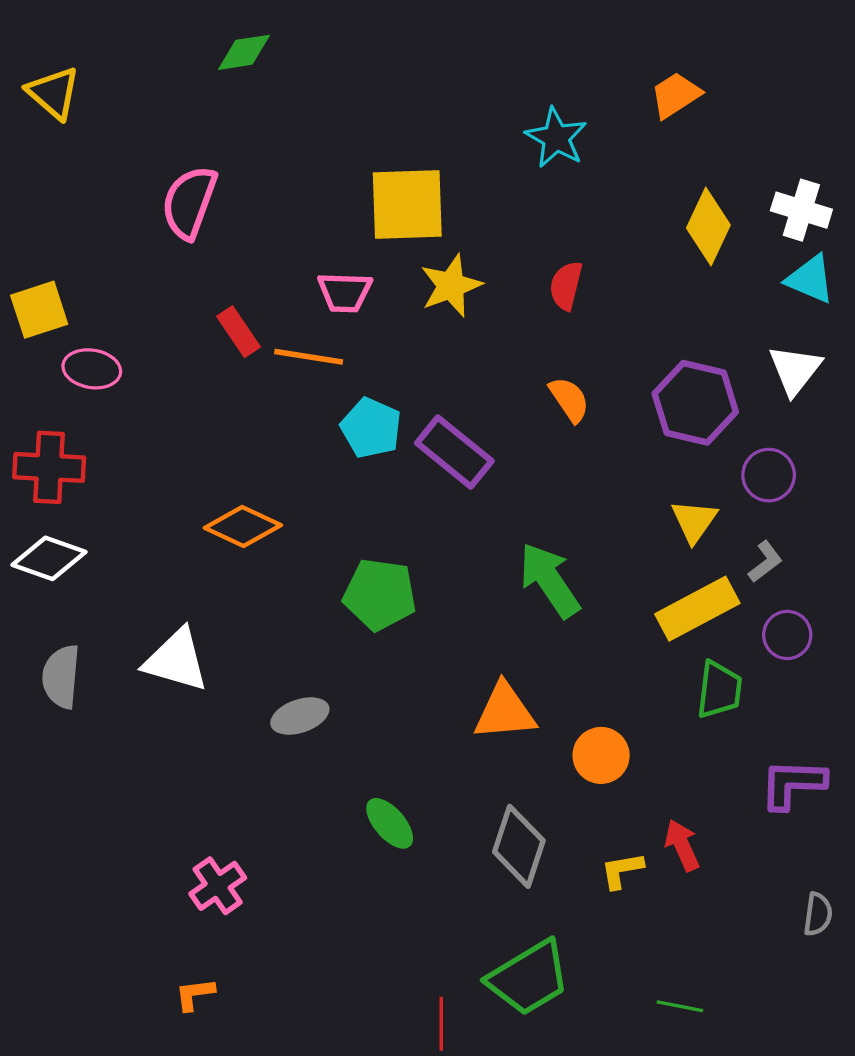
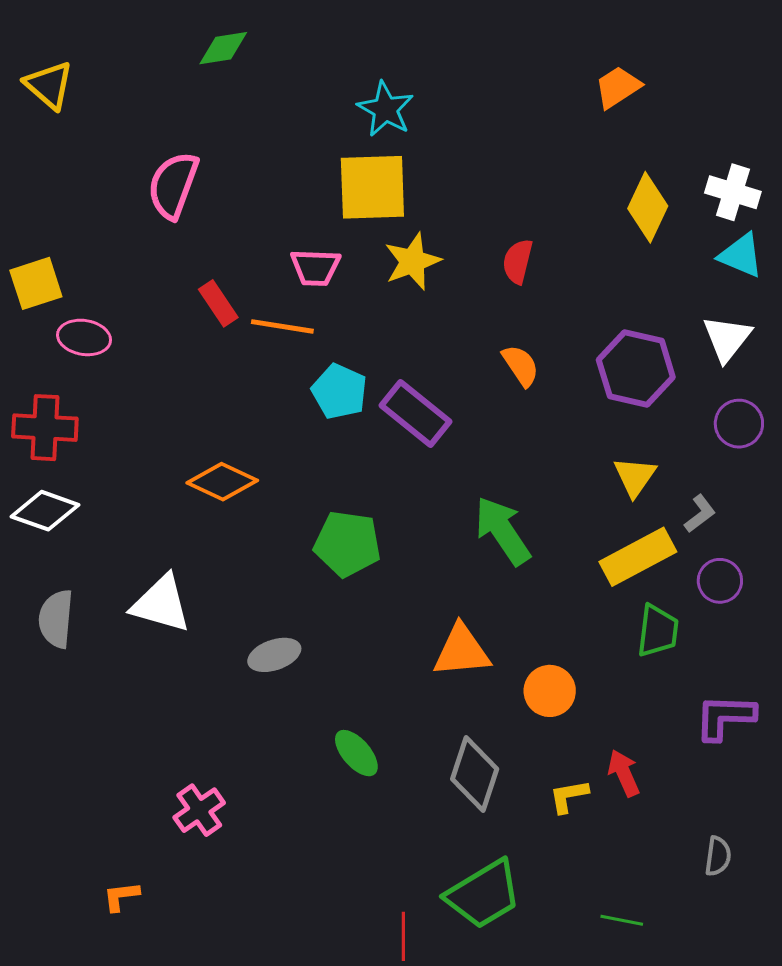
cyan star: (556, 138) -> (385, 109), moved
purple circle: (769, 475) -> (739, 424), moved
gray semicircle: (818, 914) -> (718, 856), moved
orange L-shape: (195, 994) -> (121, 896), moved

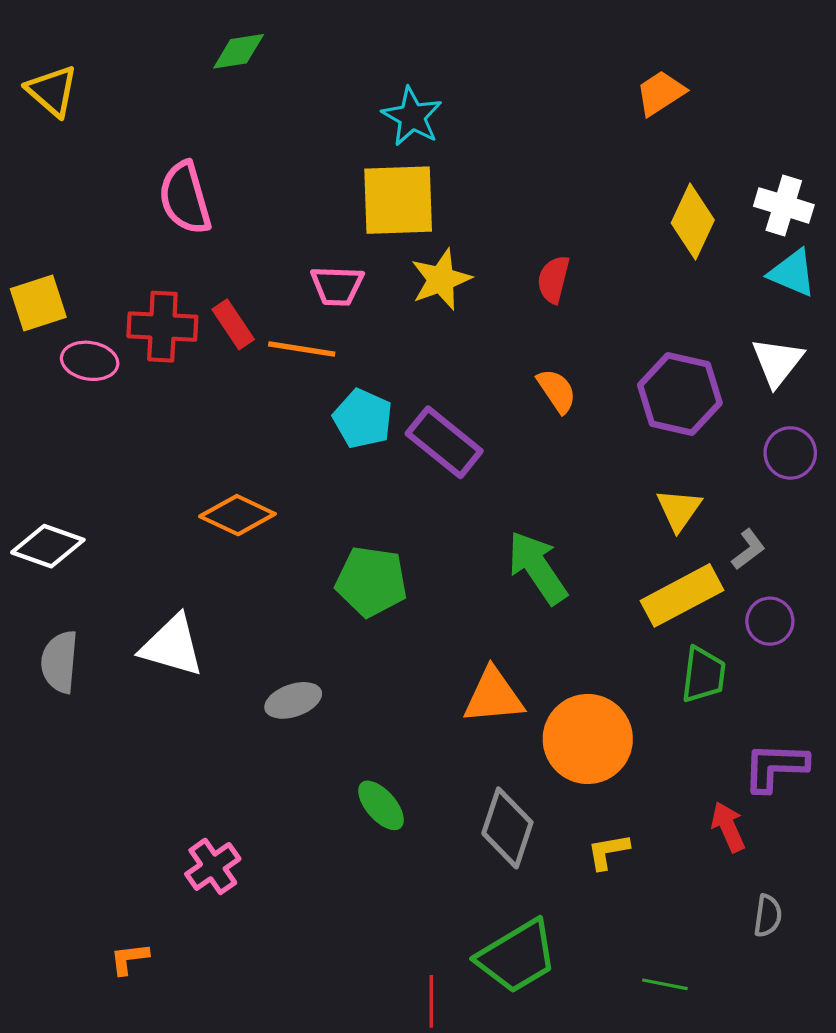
pink semicircle: (173, 185) -> (185, 198), turned -36
red cross: (45, 428) -> (162, 327), moved
orange circle: (550, 691) -> (588, 739), size x1.6
red arrow: (624, 773) -> (728, 827), moved

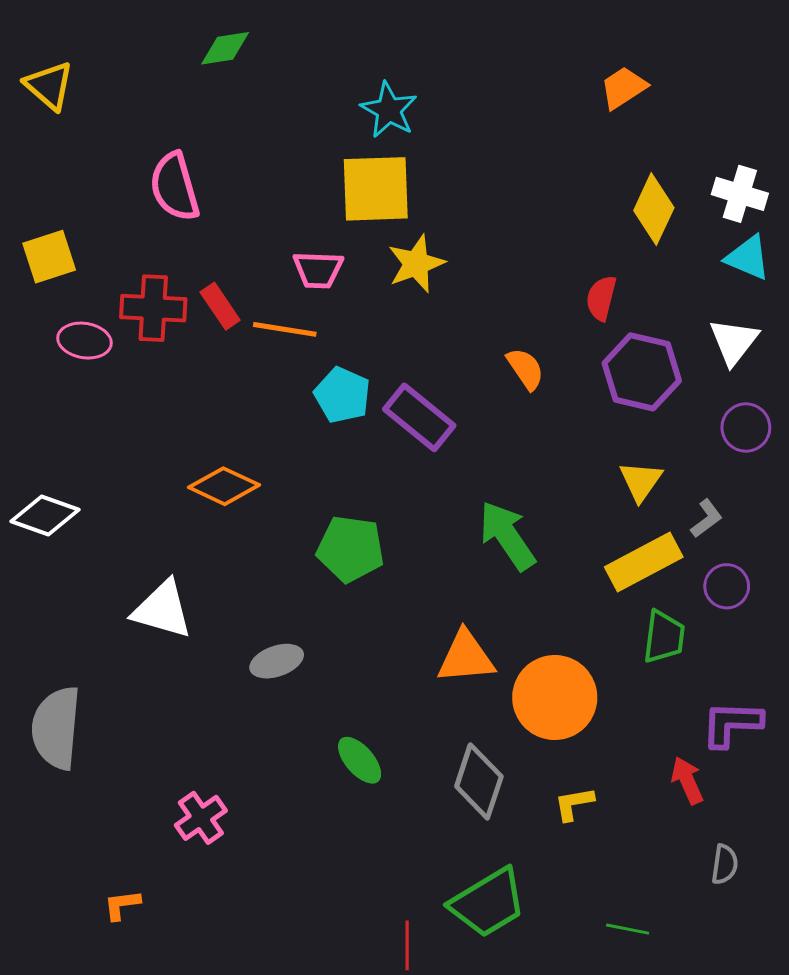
red semicircle: (553, 279) -> (601, 298), moved
yellow square: (38, 303) -> (49, 257), moved
gray semicircle: (60, 662) -> (56, 728), moved, size x1.4

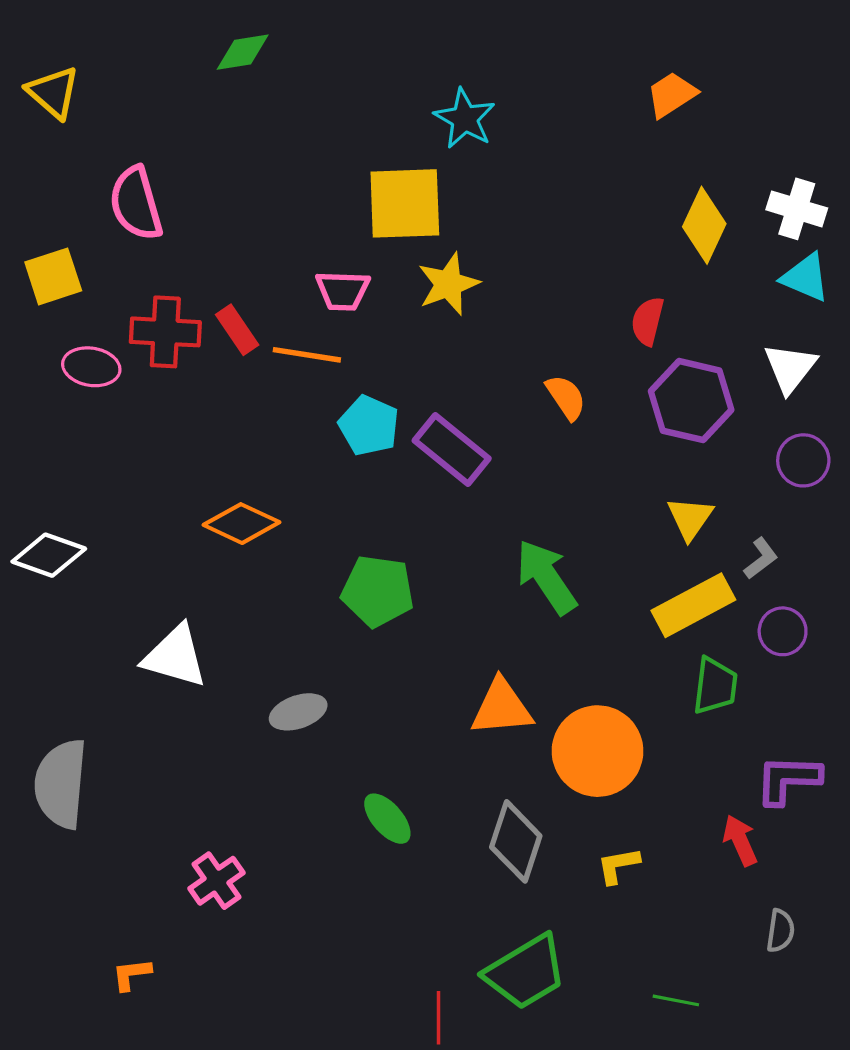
cyan star: (389, 110) -> (465, 119), moved
pink semicircle: (175, 187) -> (136, 203), moved

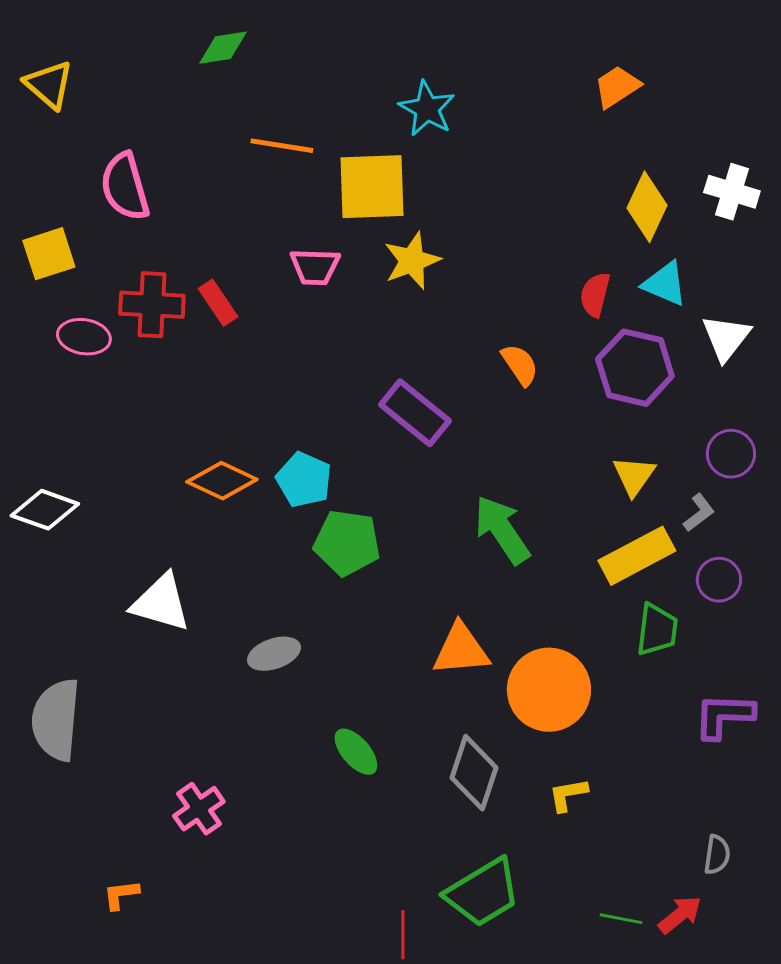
cyan triangle: (805, 278) -> (665, 284), moved
orange line: (307, 355) -> (282, 146), moved
cyan pentagon: (369, 426) -> (304, 480), moved
purple circle: (803, 460) -> (731, 454), moved
red arrow: (740, 840) -> (680, 915), moved, turned 75

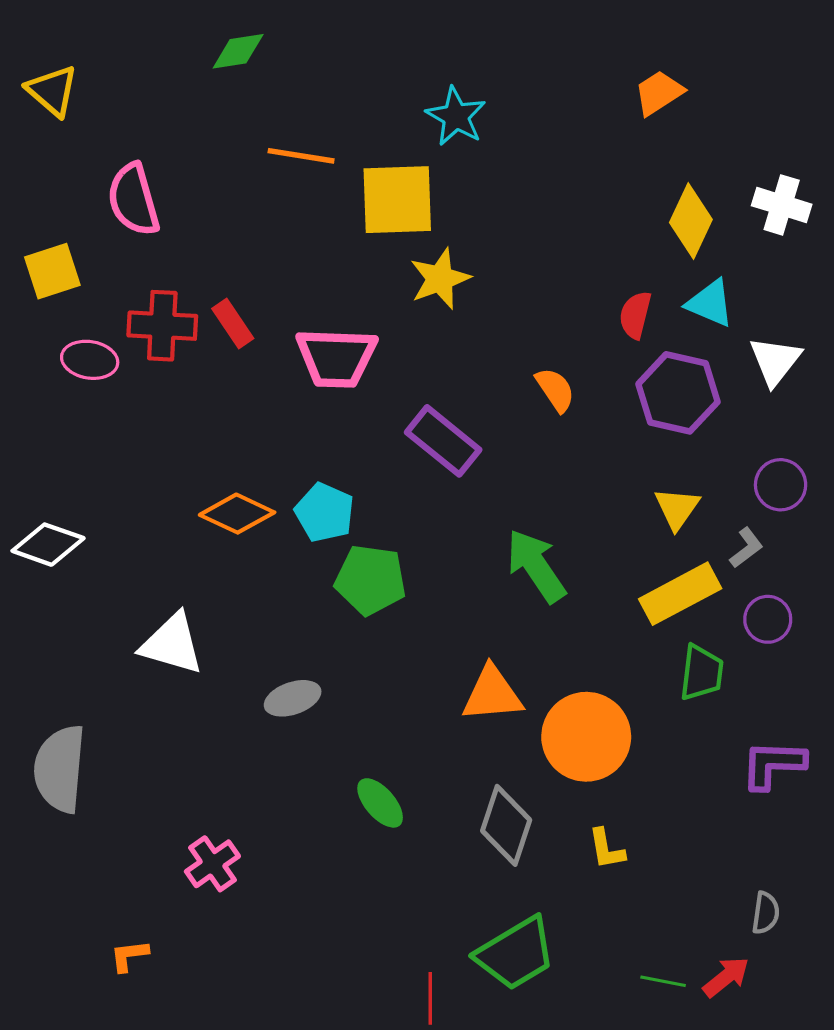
pink trapezoid: (315, 267) -> (336, 358), moved, size x1.5
yellow L-shape: (568, 795) -> (606, 849), turned -90

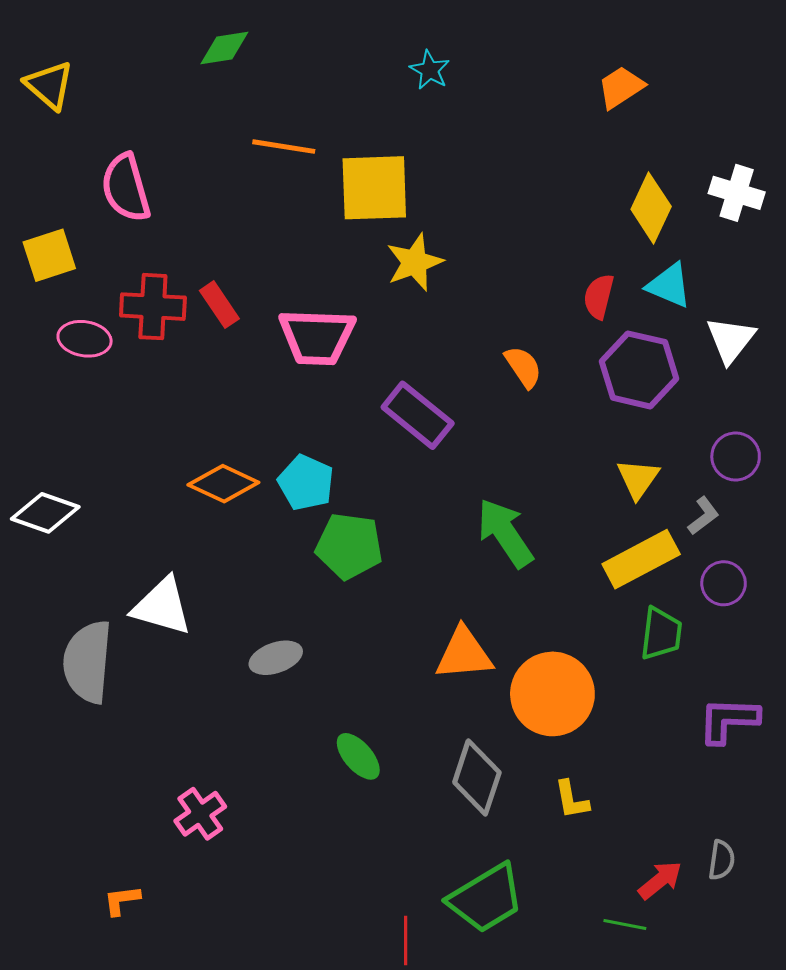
cyan star: (456, 116) -> (430, 70), moved, size x0.7
gray semicircle: (60, 769) -> (88, 662), moved
red arrow: (726, 977) -> (660, 880), moved

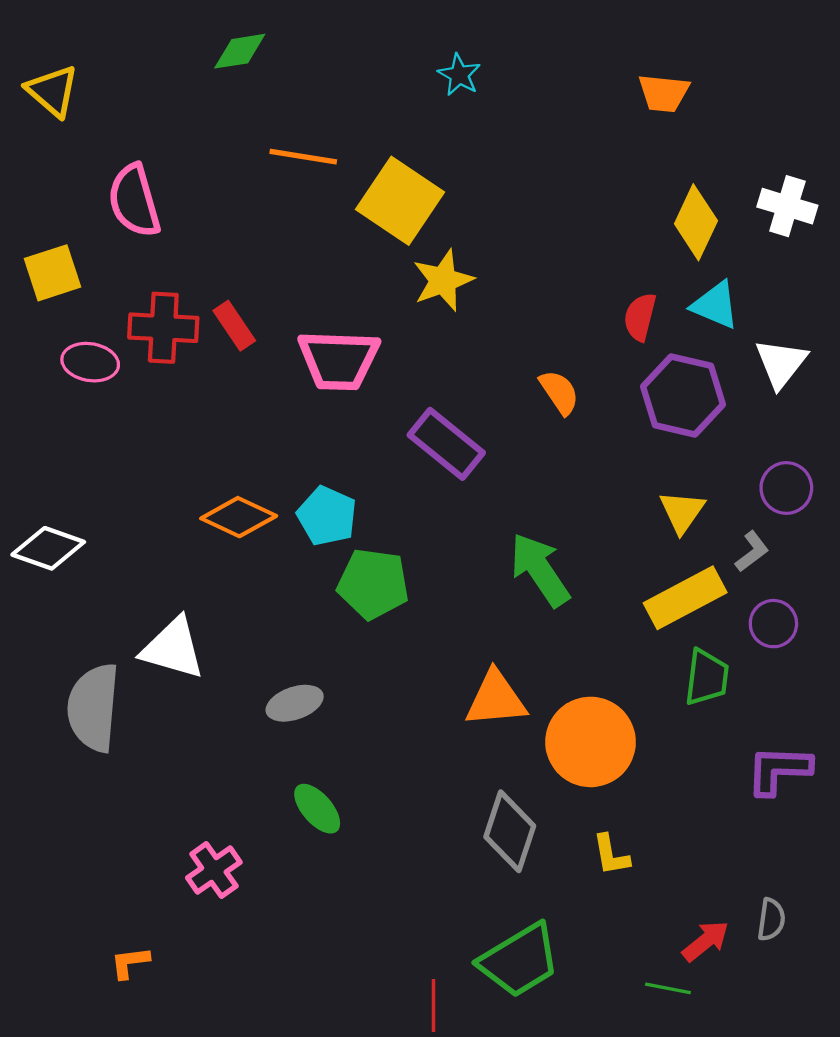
orange trapezoid: (621, 87) -> (664, 93), turned -141
yellow square: (374, 188) -> (400, 201), turned 36
green ellipse: (358, 756) -> (317, 809), moved

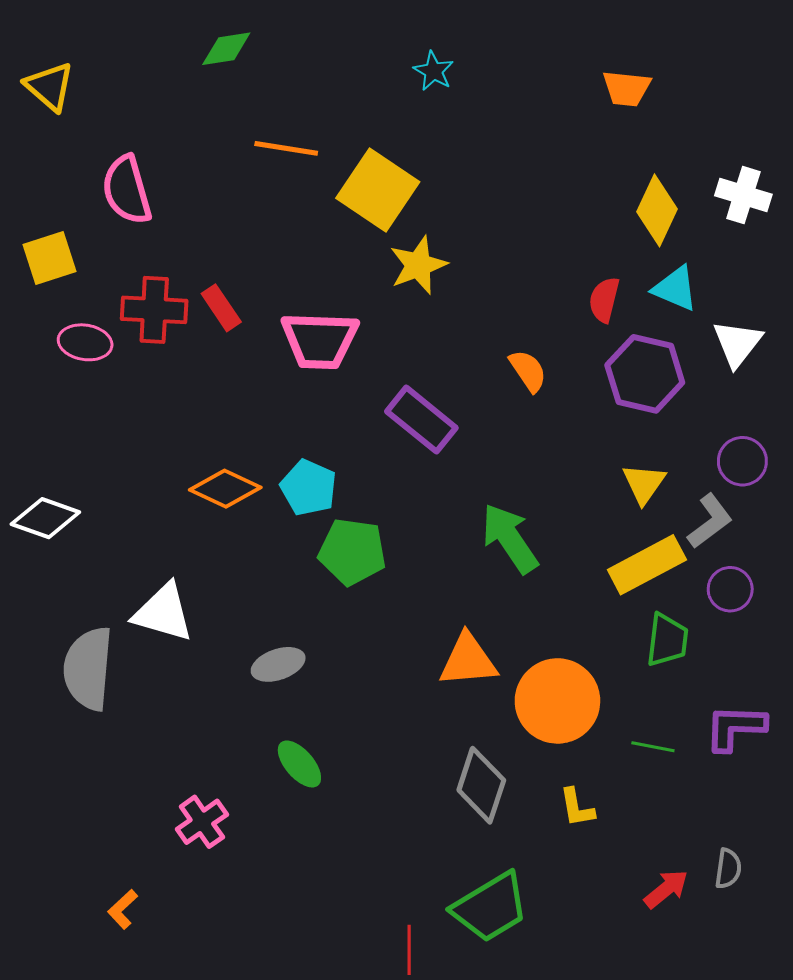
gray L-shape: (752, 552) -> (710, 521), size x1.4
orange L-shape: (130, 963) -> (123, 909), turned -36
green line: (668, 988) -> (653, 747), moved

